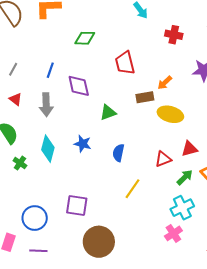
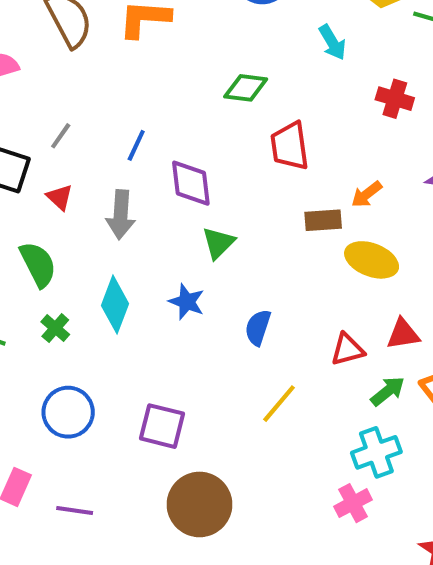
green diamond: (85, 38) -> (246, 88), moved
green triangle: (108, 112) -> (218, 243), moved, turned -30
blue circle: (35, 218) -> (68, 412), moved

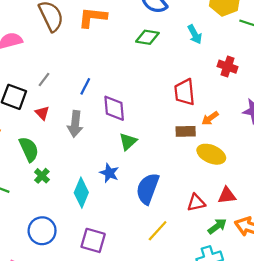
green diamond: (246, 88) -> (147, 37), moved
red trapezoid: (290, 146) -> (185, 92), moved
cyan diamond: (115, 305) -> (81, 193), moved
blue semicircle: (258, 327) -> (148, 189), size x1.6
green cross: (55, 328) -> (42, 176), moved

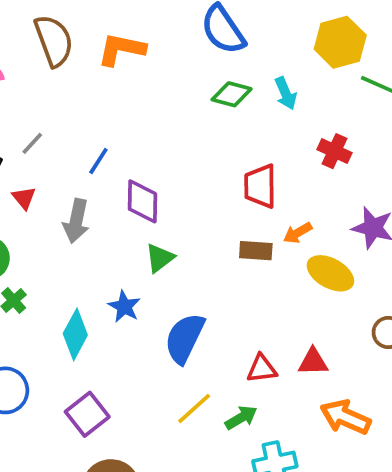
green diamond: (147, 37) -> (232, 94), moved
yellow ellipse: (211, 154) -> (330, 273), moved
green arrow: (217, 226) -> (241, 418), moved
purple square: (93, 240) -> (87, 414), turned 30

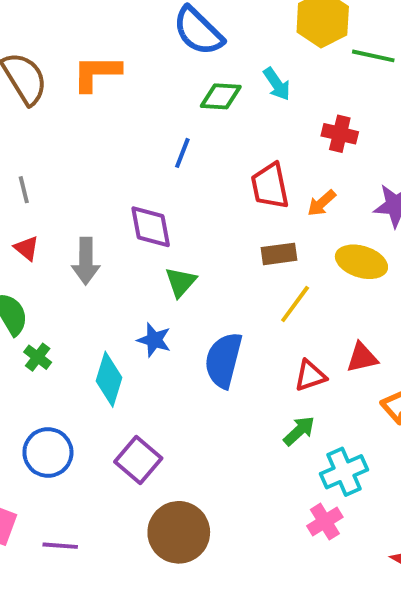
gray line: (32, 143) -> (24, 190), turned -45
blue line: (98, 161) -> (182, 153), moved
orange arrow: (298, 233) -> (322, 203), moved
yellow line: (194, 408) -> (295, 304), moved

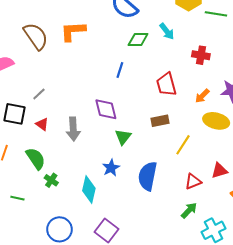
gray line: (24, 190) -> (39, 94), turned 64
orange arrow: (322, 203) -> (202, 96), moved
brown rectangle: (279, 254) -> (160, 121), moved
blue star: (154, 340) -> (111, 168), turned 30

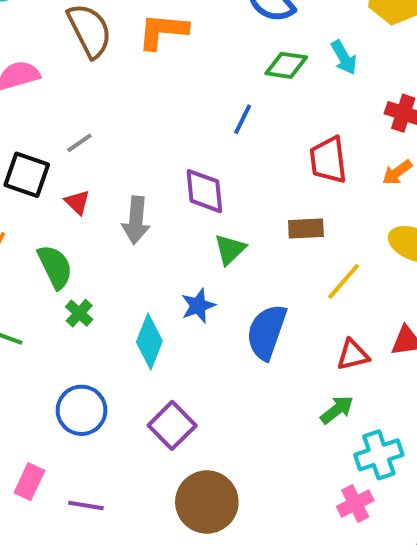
orange arrow: (202, 96) -> (397, 172), moved

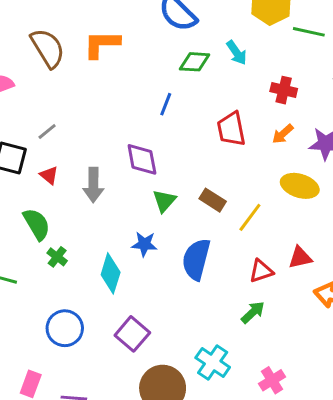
brown rectangle: (306, 228) -> (213, 200), moved, turned 40
blue star: (198, 306) -> (144, 244), turned 30
cyan cross: (379, 455) -> (213, 362), moved, turned -32

